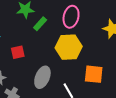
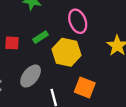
pink ellipse: (71, 17) -> (78, 21), turned -50
green rectangle: (40, 24) -> (40, 37), moved

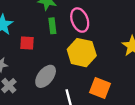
pink ellipse: (78, 21) -> (80, 20), moved
green rectangle: (40, 37) -> (52, 26), moved, turned -64

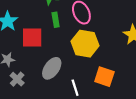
red square: (27, 43) -> (32, 37), size x1.5

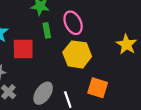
gray ellipse: (52, 68) -> (43, 93), moved

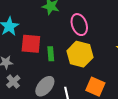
green rectangle: (47, 30) -> (51, 54), moved

